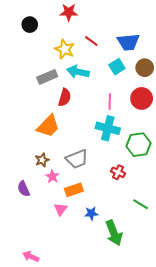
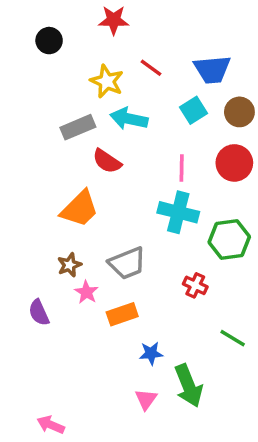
red semicircle: (65, 97) -> (107, 161), turned 108
pink triangle: (61, 209) -> (146, 399), moved

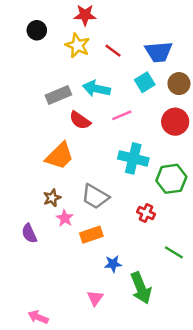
yellow star: (107, 81) -> (77, 45), moved
pink line: (182, 168) -> (122, 115), moved, turned 66
gray trapezoid: (127, 263) -> (95, 197), turned 52
pink triangle: (146, 399) -> (95, 298), moved

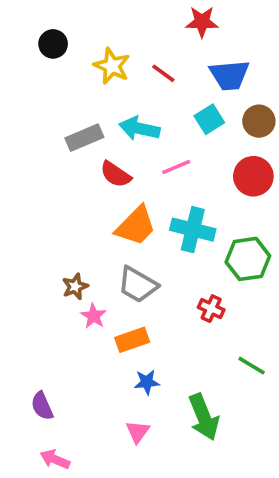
red star: (85, 15) -> (202, 22), moved
orange trapezoid: (60, 156) -> (136, 226), moved
purple semicircle: (29, 233) -> (42, 406), moved
blue star: (113, 264) -> (147, 382), moved

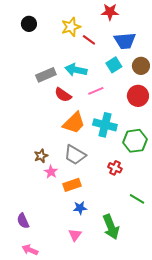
yellow star: (112, 66) -> (71, 27), moved, turned 30

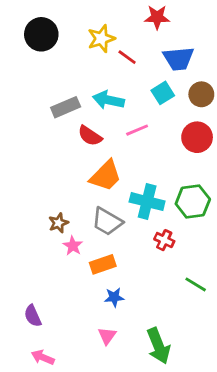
black circle: (29, 24) -> (41, 34), size x1.5
cyan cross: (105, 125) -> (147, 202), moved
green arrow: (111, 227) -> (158, 346), moved

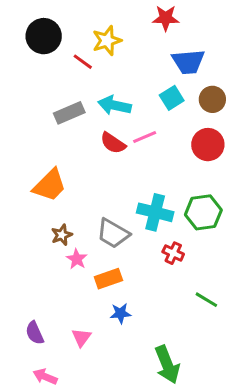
red line: (127, 57) -> (83, 62), moved
red semicircle: (90, 136) -> (113, 143), moved
orange trapezoid: (106, 176) -> (50, 185), moved
pink triangle: (107, 336) -> (81, 337), moved

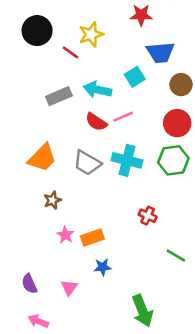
cyan square: (172, 98) -> (135, 77), moved
cyan cross: (155, 212) -> (127, 160), moved
green hexagon: (203, 212) -> (173, 160), moved
gray trapezoid: (113, 233) -> (87, 163), moved
pink star: (77, 259) -> (65, 235), moved

